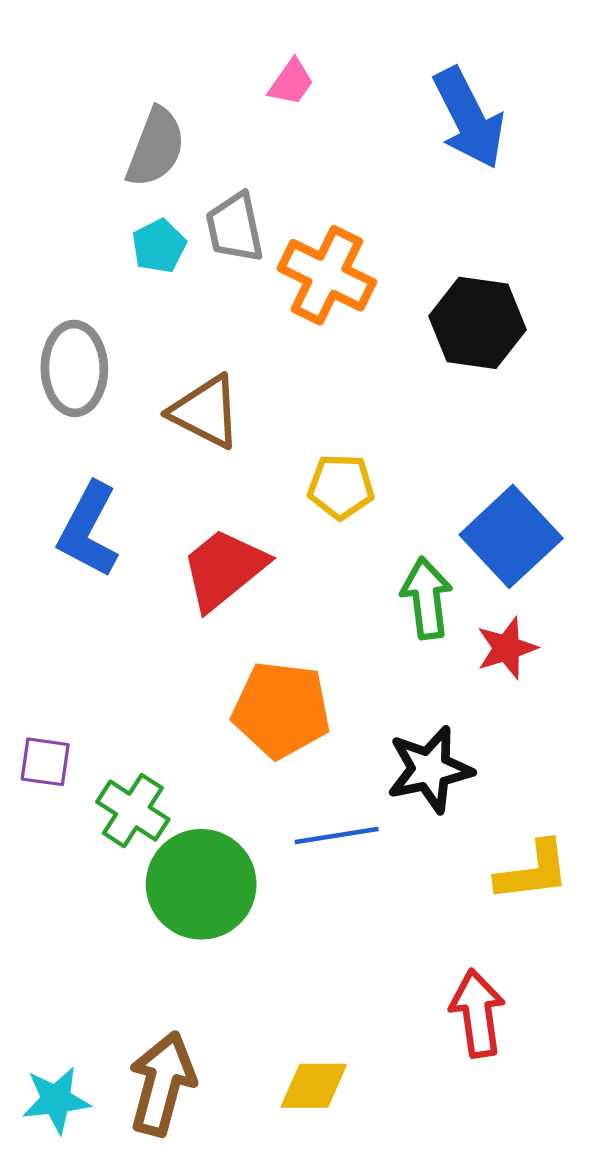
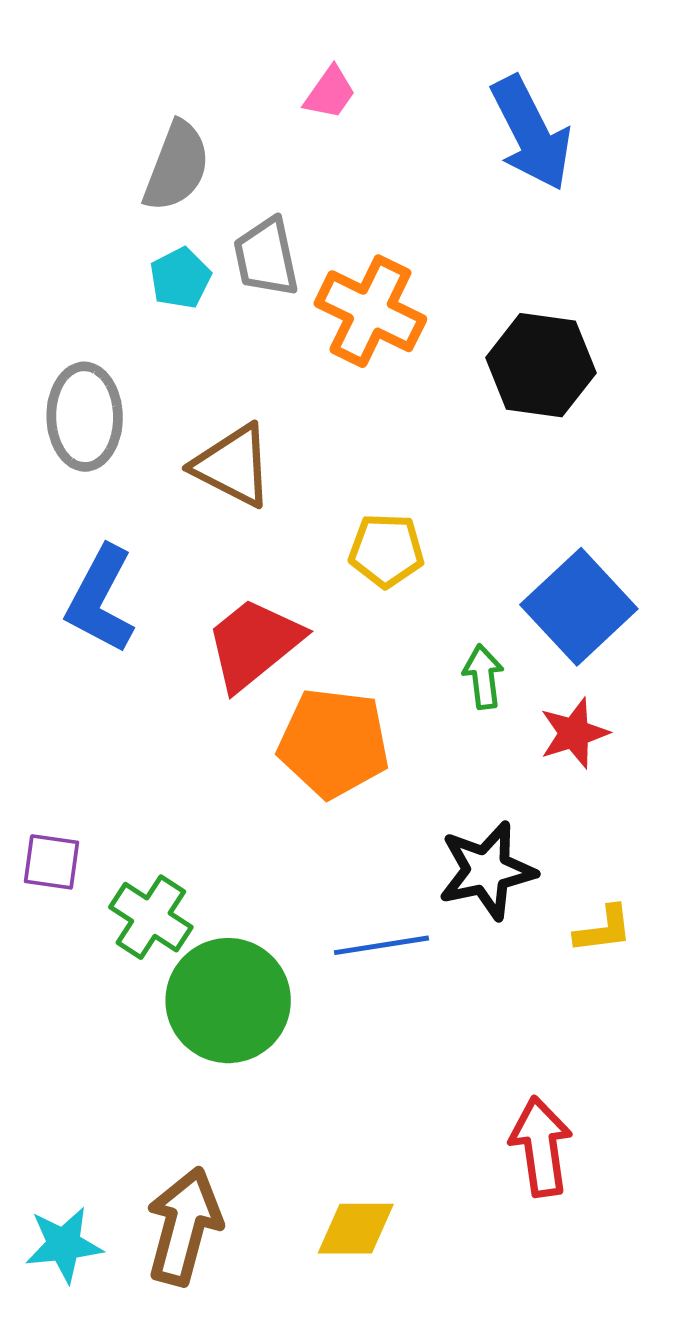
green arrow: (427, 598) -> (483, 677), size x0.7
orange pentagon: (281, 710) -> (334, 743), moved
yellow L-shape: (533, 871) -> (603, 929), moved, size x0.7

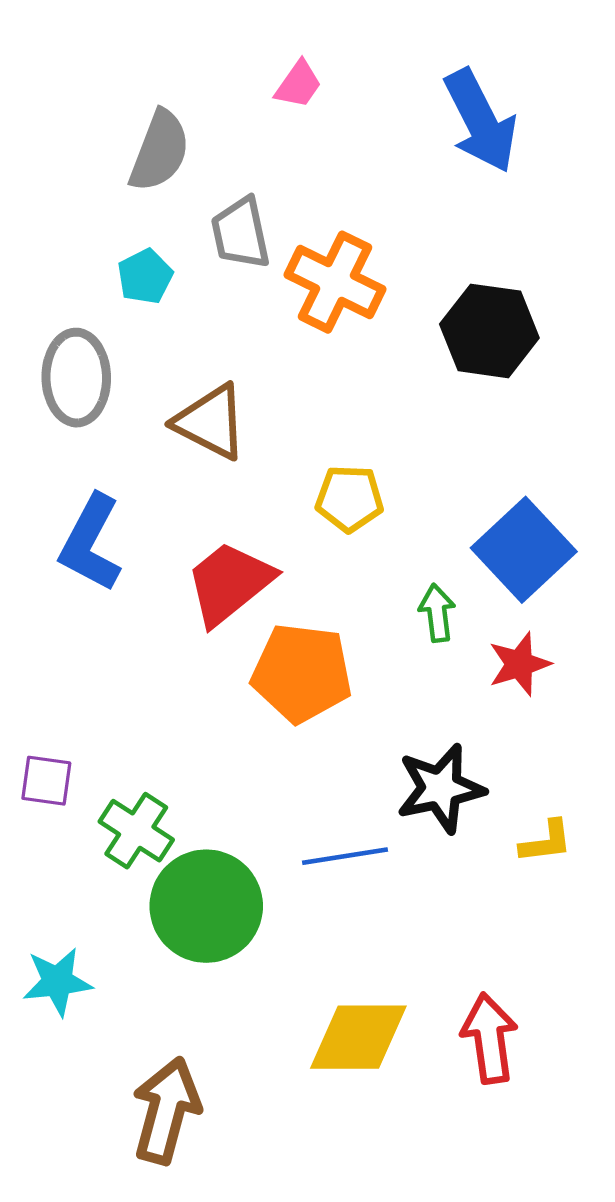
cyan pentagon: (180, 278) -> (145, 276), moved
yellow diamond: (356, 1229) -> (358, 1037), moved, size x1.4
cyan star: (64, 1245) -> (57, 982), moved

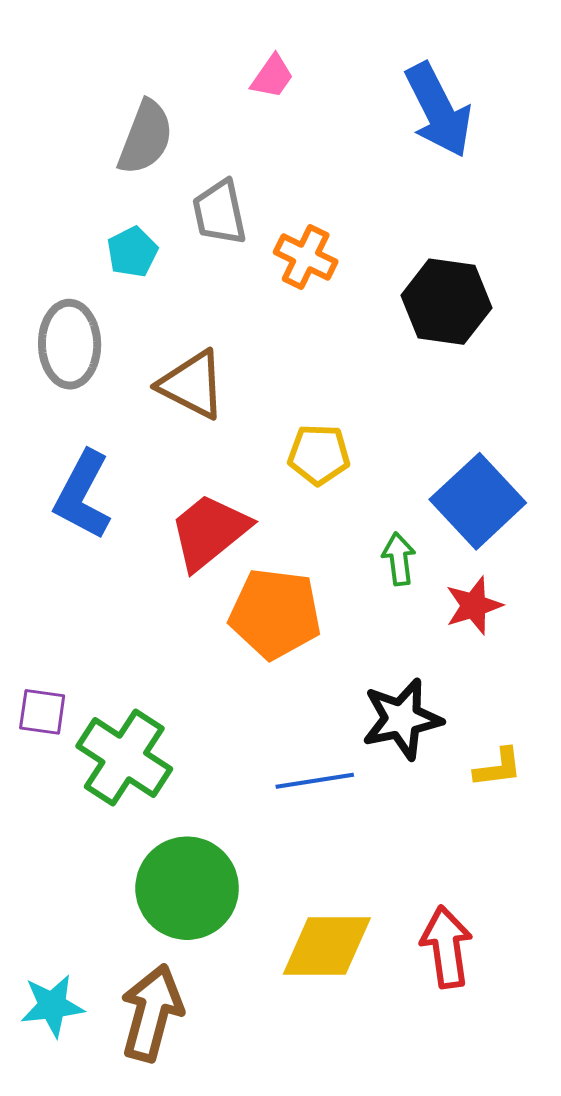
orange cross: (335, 282) -> (306, 257), size x0.7
green cross: (136, 831) -> (124, 757), size x1.4
green circle: (206, 906) -> (187, 888), moved
cyan star: (57, 982) -> (52, 1006), moved

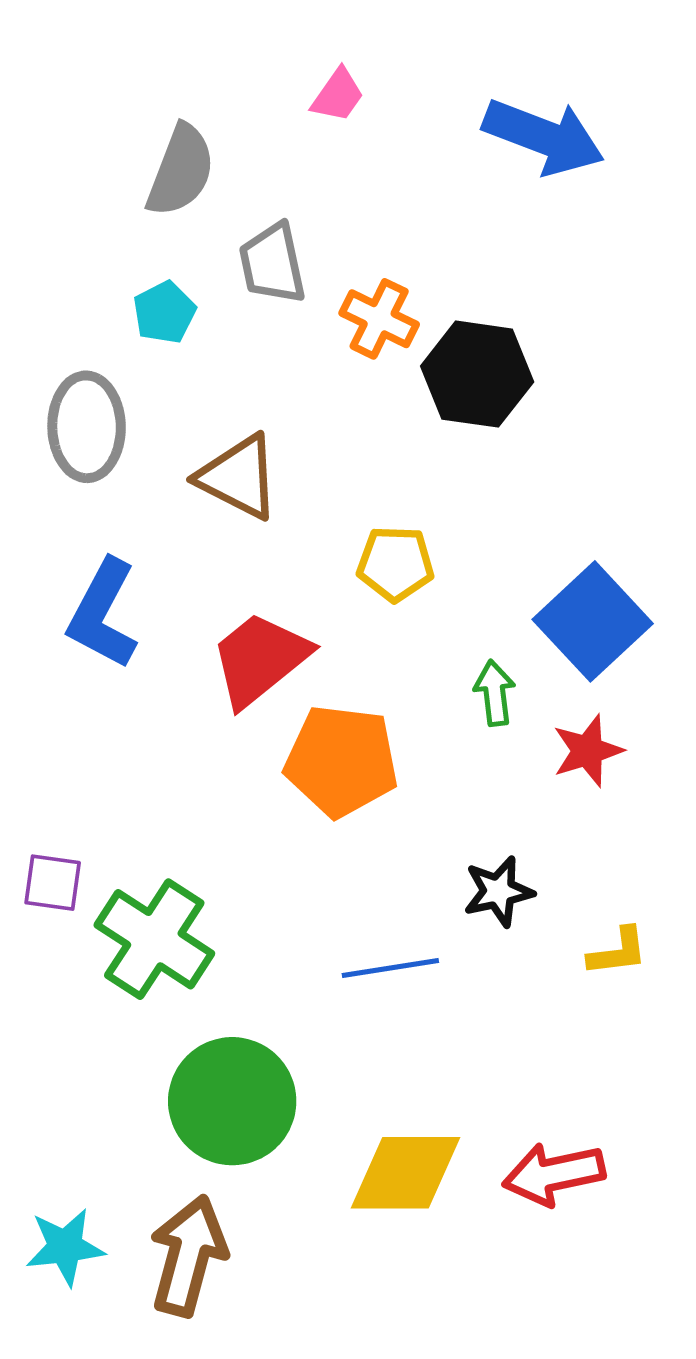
blue arrow: (438, 110) -> (544, 137), turned -42
black hexagon: (446, 302) -> (477, 374), moved
black star: (402, 719) -> (498, 891), size x0.7
red arrow: (446, 947) -> (554, 1174), turned -94

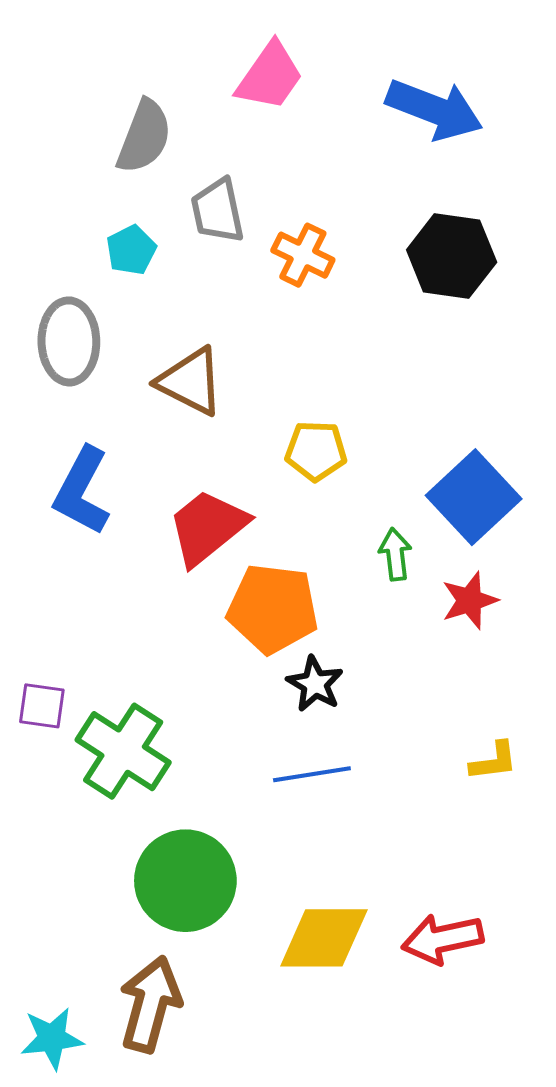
pink trapezoid: (338, 95) -> (270, 76), size x1.6
black hexagon: (477, 374) -> (452, 256), moved
black star: (498, 891) -> (315, 684), moved, turned -30
cyan star: (65, 1247) -> (52, 1038), moved

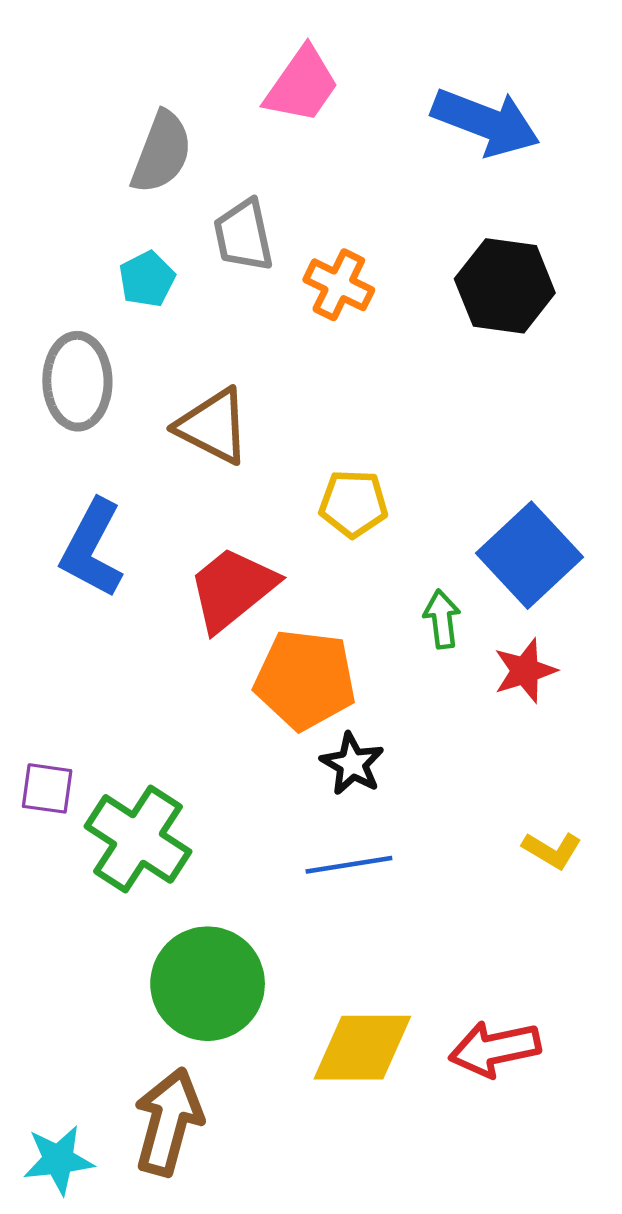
yellow L-shape: (494, 761) -> (552, 850), turned 38

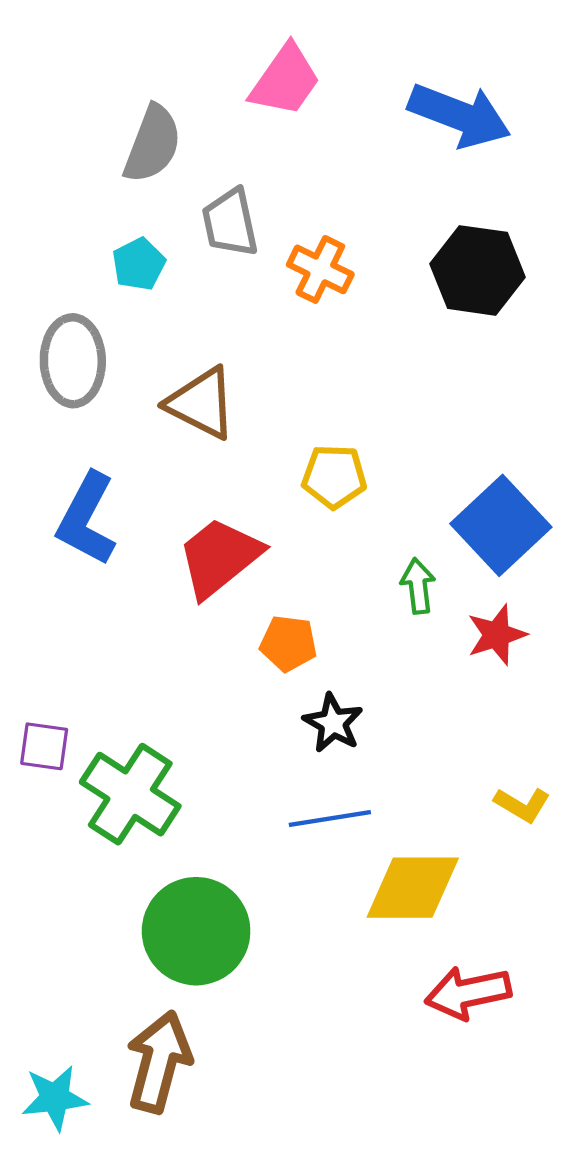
orange pentagon: (305, 680) -> (288, 643), size x0.6
yellow diamond: (362, 1048) -> (413, 888), moved

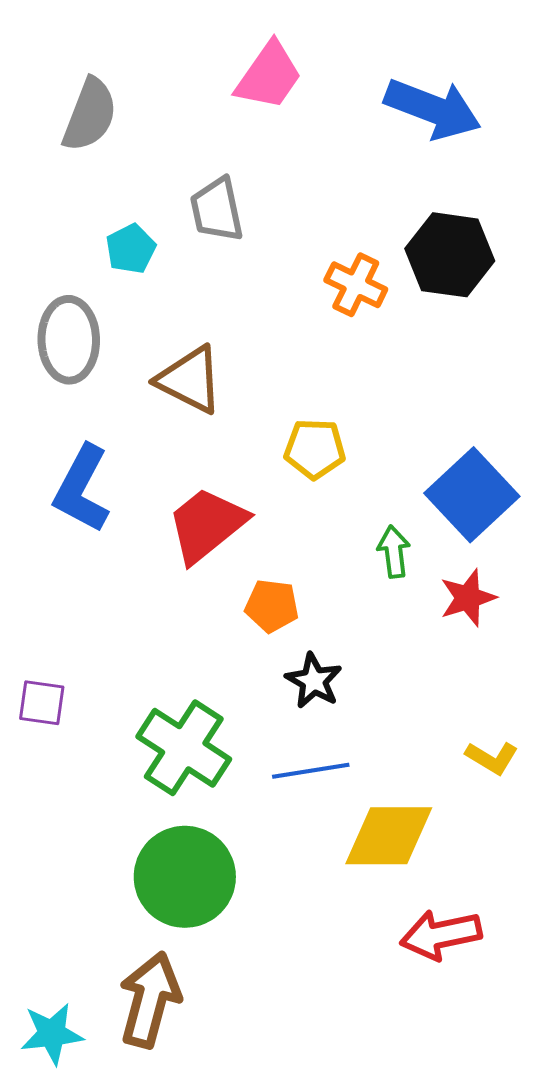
gray semicircle: (153, 144) -> (90, 115), moved
orange cross: (320, 269) -> (356, 285), moved
green cross: (130, 794) -> (184, 748), moved

